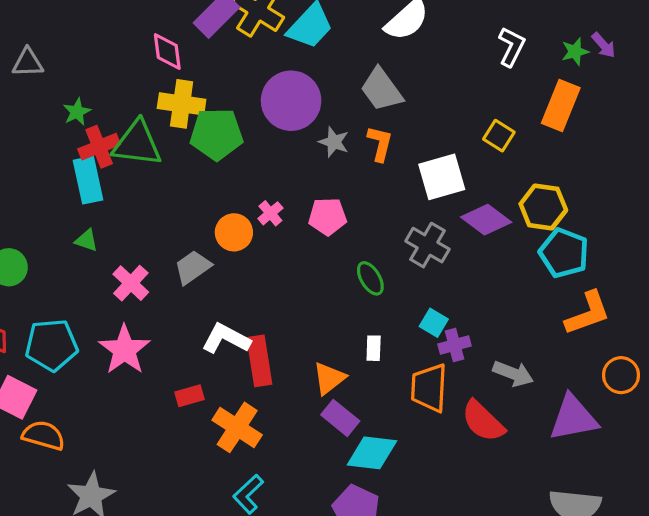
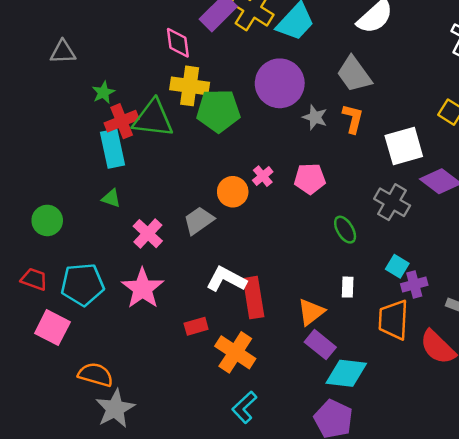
orange semicircle: (44, 435) -> (96, 375), moved

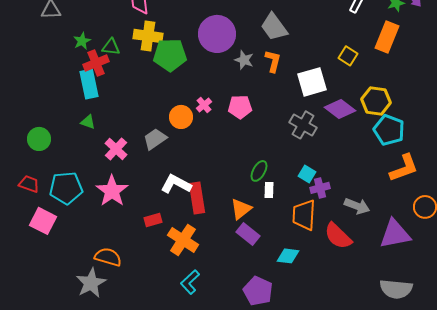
green triangle: (153, 119) -> (111, 47), moved, size x0.6
green ellipse: (345, 230) -> (259, 171), moved, turned 60
cyan diamond: (346, 373) -> (288, 256), moved, size x0.7
orange semicircle: (96, 375) -> (108, 257), moved

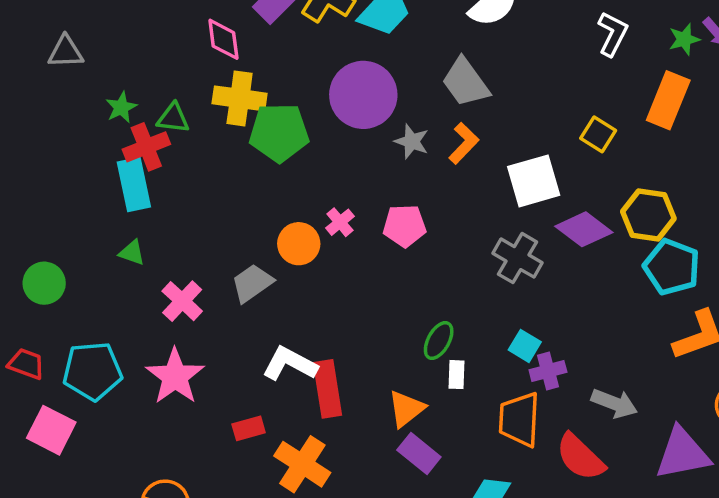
orange L-shape: (273, 61) -> (464, 143), turned 30

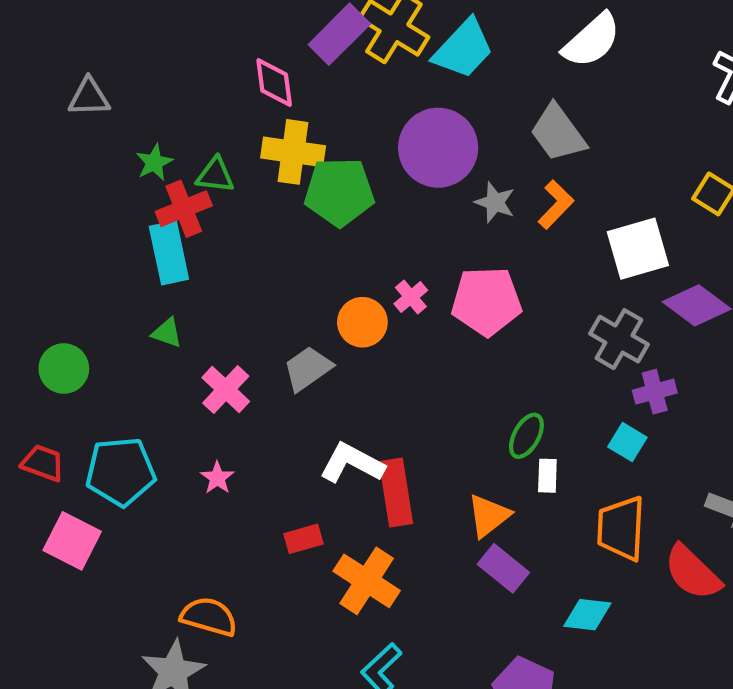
pink pentagon: (405, 226) -> (486, 301), size x1.4
purple cross: (548, 371) -> (655, 392), moved
pink star: (175, 376) -> (217, 478), size x0.5

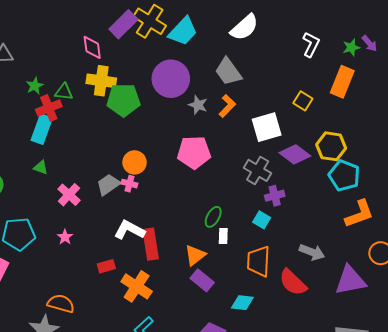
cyan rectangle: (169, 253) -> (42, 129), turned 32
pink cross: (411, 297) -> (129, 184), moved, turned -35

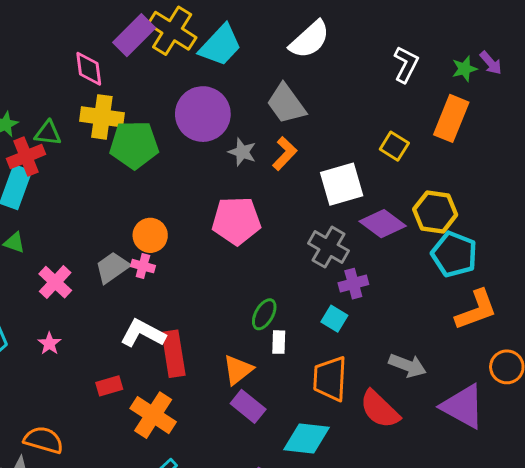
purple triangle: (350, 280) -> (463, 406), turned 40
cyan diamond: (242, 303) -> (307, 438), size x1.4

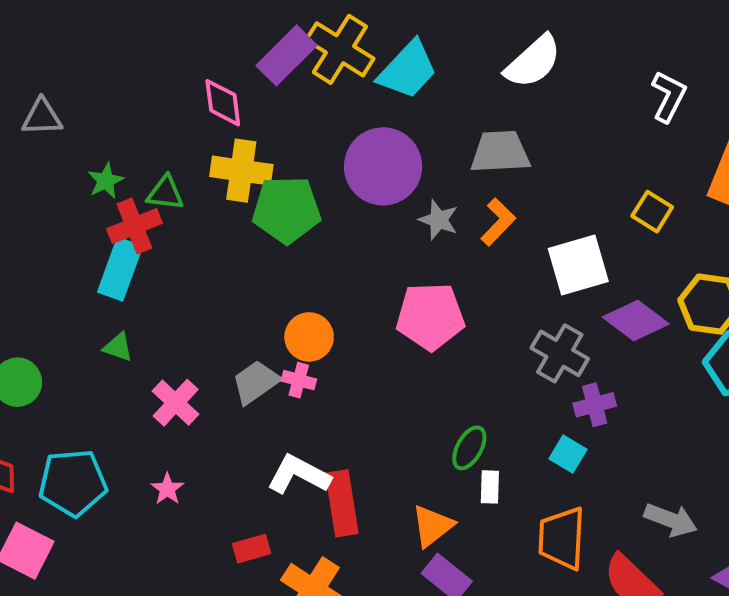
gray trapezoid: (286, 104) -> (500, 152), turned 123

